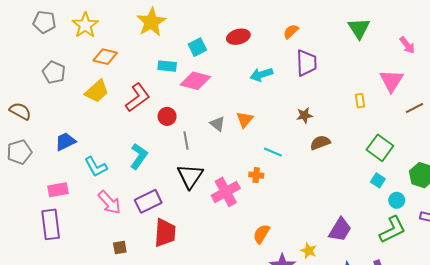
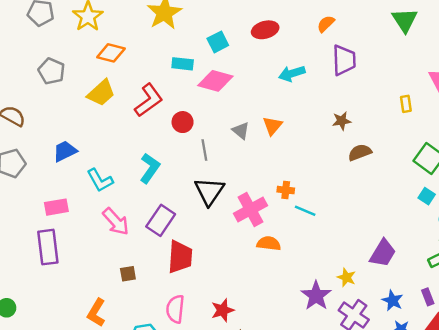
cyan line: (273, 152) -> (305, 211), moved
purple rectangle: (148, 201) -> (161, 220), turned -30
orange semicircle: (261, 234) -> (269, 243), moved, turned 66

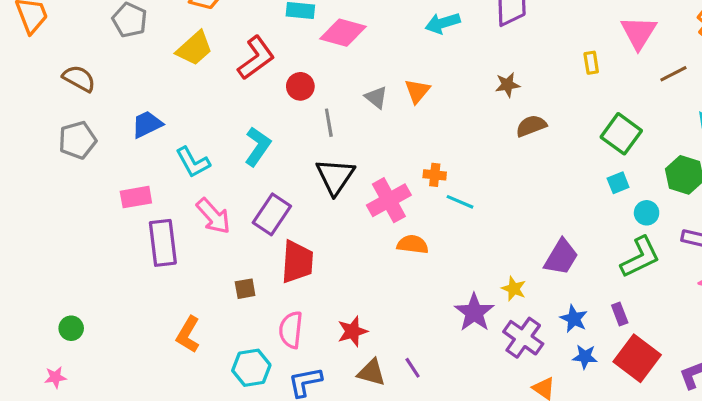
cyan square: (427, 196) -> (618, 183), turned 35
purple rectangle: (48, 247) -> (163, 243), moved
brown square: (128, 274) -> (245, 289), moved

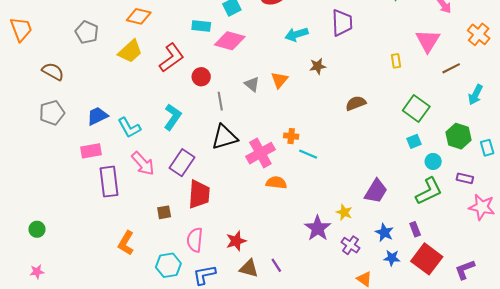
brown star: (507, 85) -> (318, 66), moved
blue trapezoid: (147, 124) -> (97, 116), moved
black triangle: (335, 176) -> (224, 137), turned 40
green circle: (71, 328) -> (37, 229), moved
purple cross: (523, 338) -> (350, 245), size x0.7

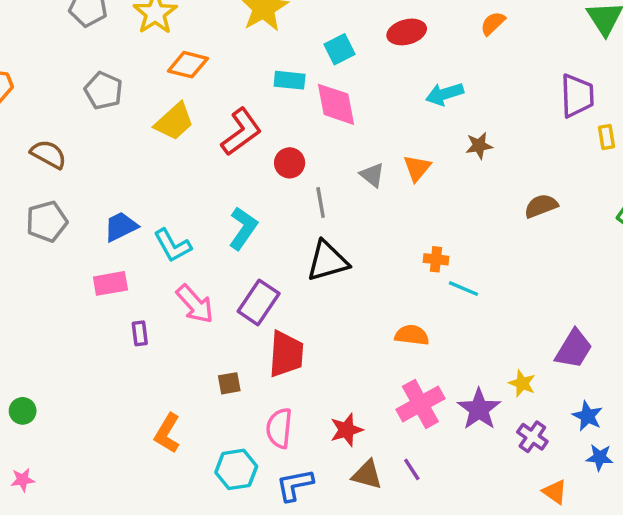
purple trapezoid: (342, 23) -> (577, 96), moved
pink diamond: (230, 41) -> (336, 104), turned 64
pink cross: (260, 153) -> (420, 404), moved
purple rectangle: (109, 182) -> (140, 333), size x0.5

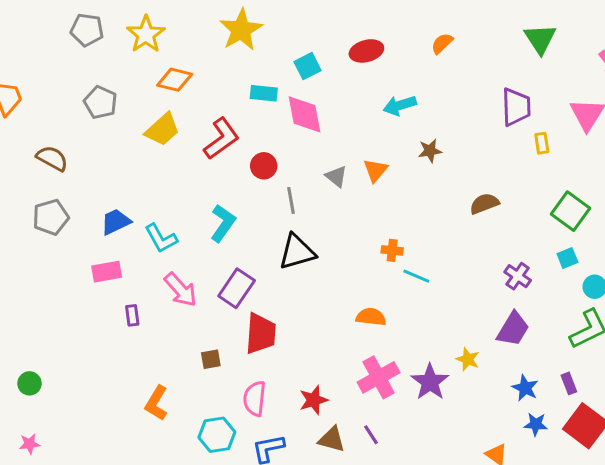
purple cross: (532, 437) -> (518, 276), moved

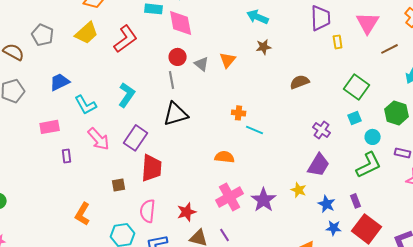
gray pentagon: (101, 102) -> (43, 35), moved
cyan arrow: (400, 105) -> (258, 17), moved, turned 40
red circle: (264, 166) -> (178, 57), moved
blue trapezoid: (116, 222) -> (60, 82), moved
yellow star: (468, 359) -> (299, 190), moved

